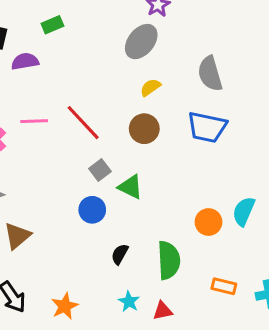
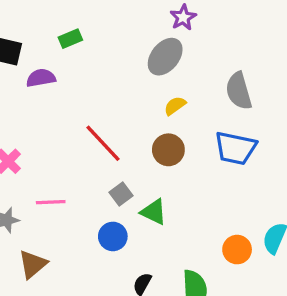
pink line: (34, 121) -> (51, 202), moved

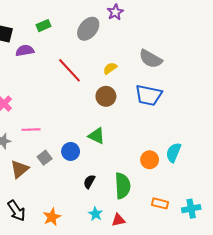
gray ellipse: (165, 57) -> (88, 29), moved
gray semicircle: (239, 91) -> (151, 59), turned -45
red line: (103, 143) -> (70, 70), moved
gray square: (121, 194) -> (45, 158), moved

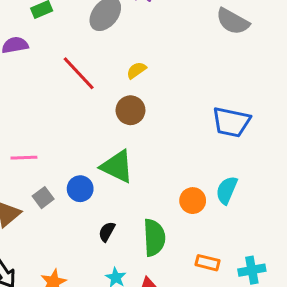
gray semicircle: (151, 59) -> (233, 21), moved
blue trapezoid: (149, 95) -> (231, 122), moved
green triangle: (97, 136) -> (117, 166), size x1.4

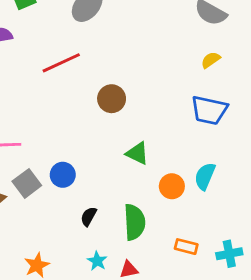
yellow semicircle: (136, 70) -> (211, 60), moved
red line: (79, 73) -> (61, 63), turned -72
green triangle: (117, 166) -> (137, 153), moved, size x0.7
gray square: (43, 198) -> (27, 183), size x1.4

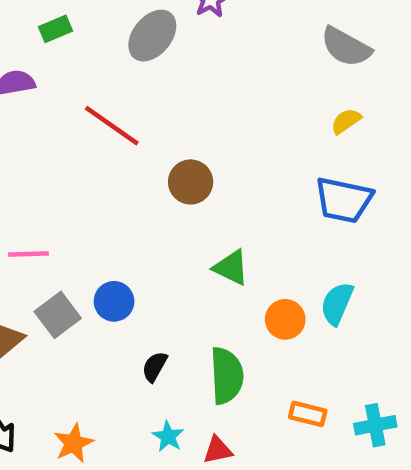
red line: (61, 63) -> (112, 126), turned 60

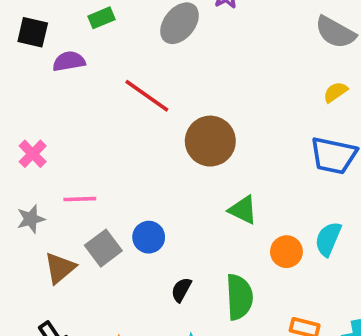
brown circle: (191, 182) -> (210, 141), size x1.4

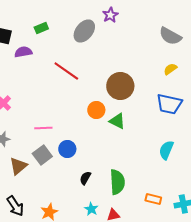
brown circle: (210, 141) -> (120, 86), moved
pink line: (80, 199) -> (43, 128), moved
green triangle: (243, 210) -> (117, 121), moved
orange circle: (286, 252) -> (96, 110), moved

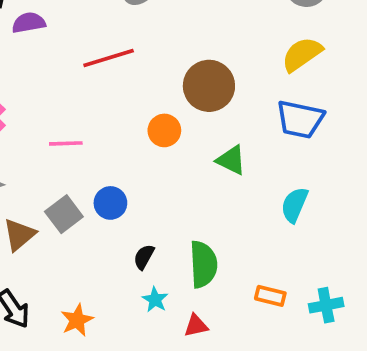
yellow semicircle: (170, 69) -> (302, 54), size x1.6
red line: (66, 71) -> (109, 58), turned -52
green triangle: (117, 121) -> (231, 160), moved
pink line: (43, 128) -> (66, 143), moved
cyan star: (91, 209) -> (155, 300), moved

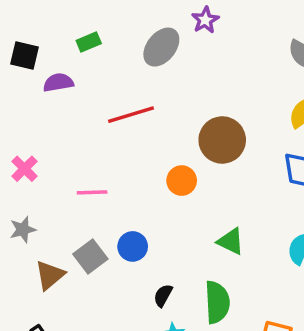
green triangle: (231, 160) -> (231, 241), moved

